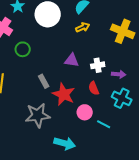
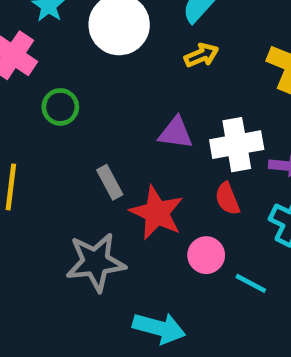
white cross: (98, 65) -> (237, 145), size x1.5

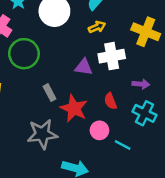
green circle: (60, 107) -> (24, 54), size x1.6
white cross: (237, 145) -> (112, 56), moved

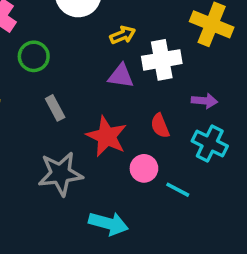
yellow arrow: (97, 27) -> (123, 35), moved
green circle: (24, 54) -> (34, 56), size x0.7
gray rectangle: (50, 93) -> (55, 108), moved

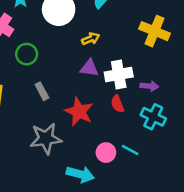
white cross: (162, 60) -> (119, 75), moved
pink circle: (144, 168) -> (106, 153), moved

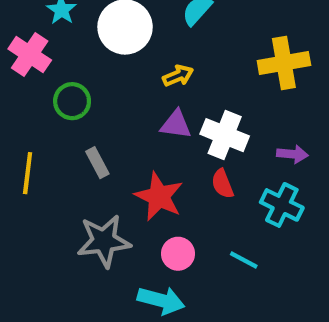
yellow cross: (154, 31) -> (284, 63), turned -32
white cross: (119, 75) -> (225, 135), turned 32
purple arrow: (149, 86) -> (292, 154), moved
pink circle: (106, 153) -> (178, 254), moved

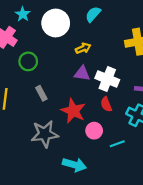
pink circle: (178, 254) -> (94, 131), moved
cyan line: (244, 260) -> (117, 144), turned -48

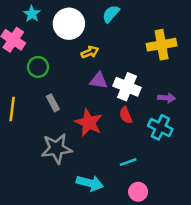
yellow arrow: (83, 48) -> (90, 52), moved
pink circle: (94, 131) -> (138, 192), moved
cyan line: (117, 144) -> (128, 162), moved

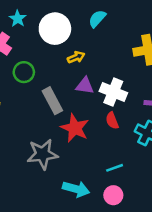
gray rectangle: (53, 103) -> (52, 101), moved, size x1.5
pink circle: (138, 192) -> (113, 195), moved

